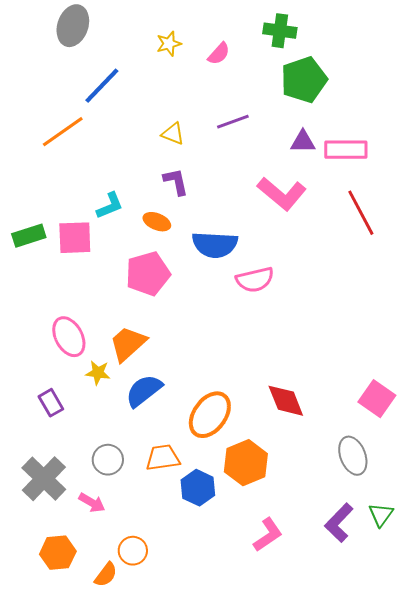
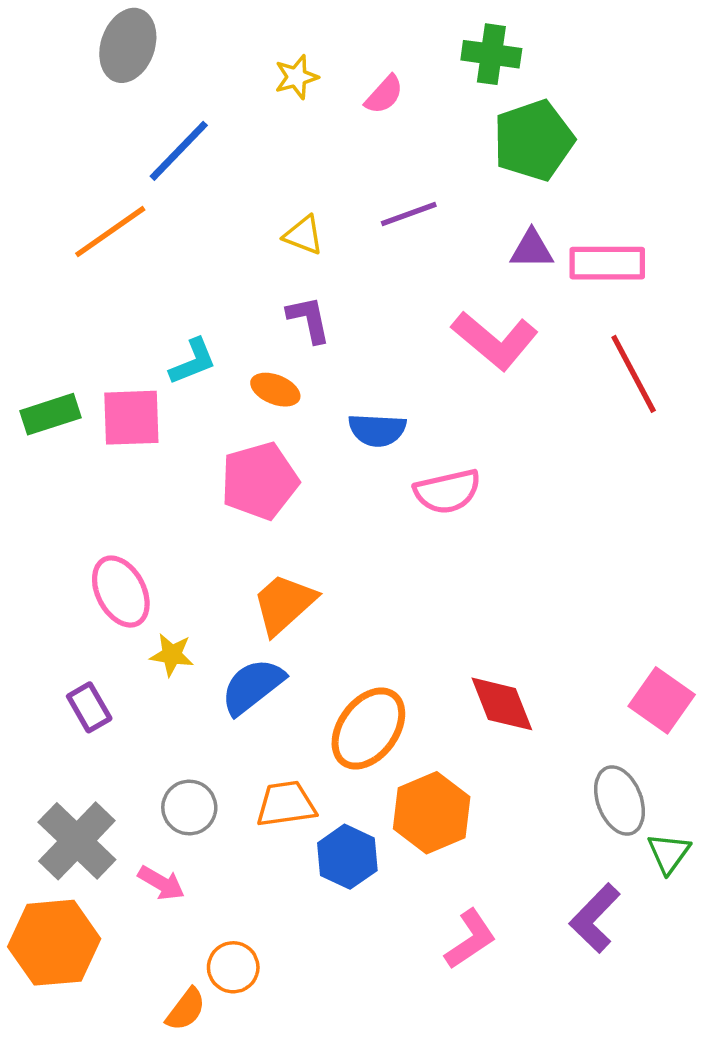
blue semicircle: (215, 245) -> (377, 430), size x0.7
orange trapezoid: (128, 344) -> (284, 604), moved
green triangle: (381, 515) -> (669, 853), moved
orange hexagon: (58, 553) -> (54, 943), moved, size x1.4

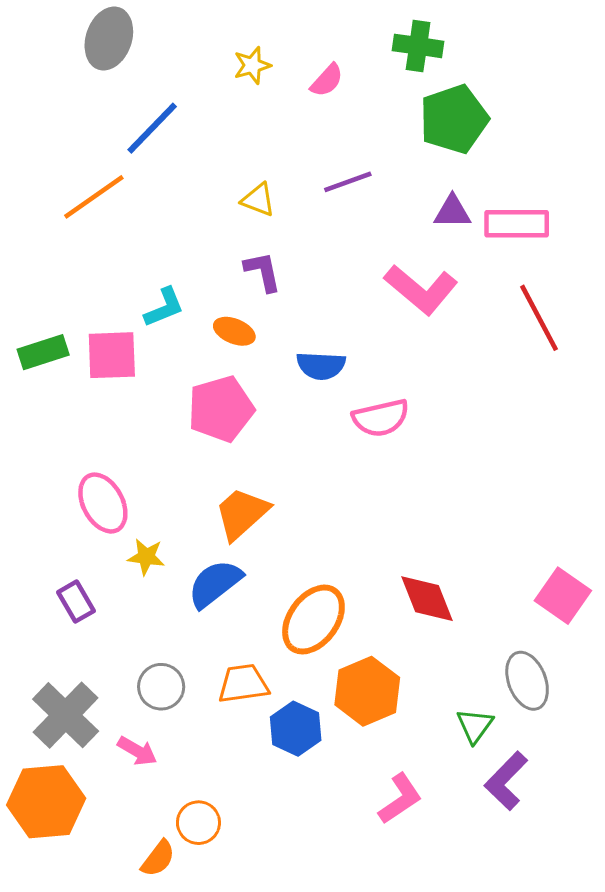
green triangle: (669, 853) -> (475, 726), moved

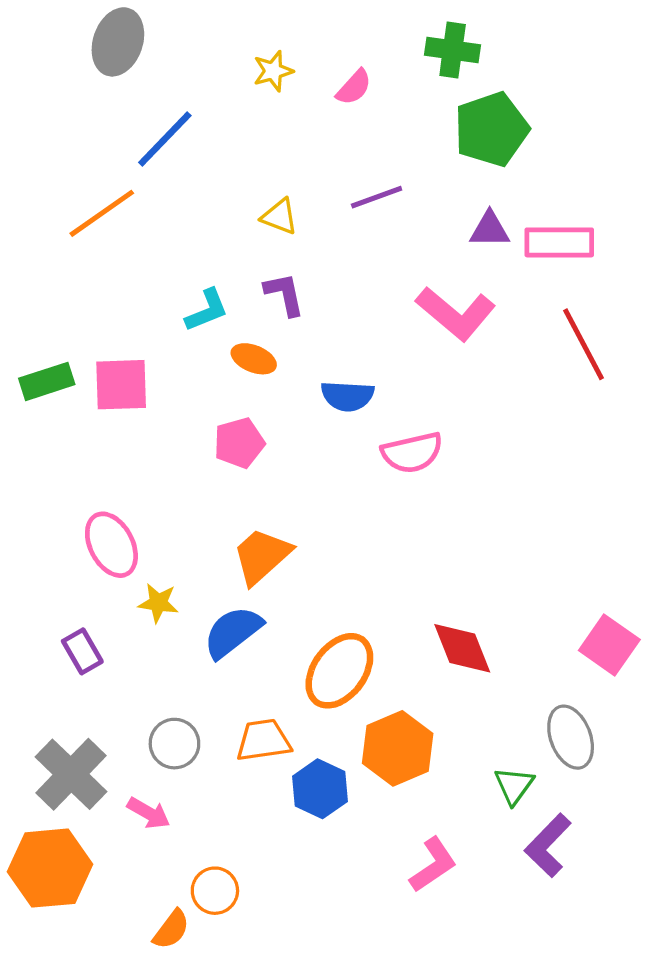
cyan L-shape: (164, 307) -> (207, 310), moved
pink pentagon: (221, 409) -> (239, 443), size x0.7

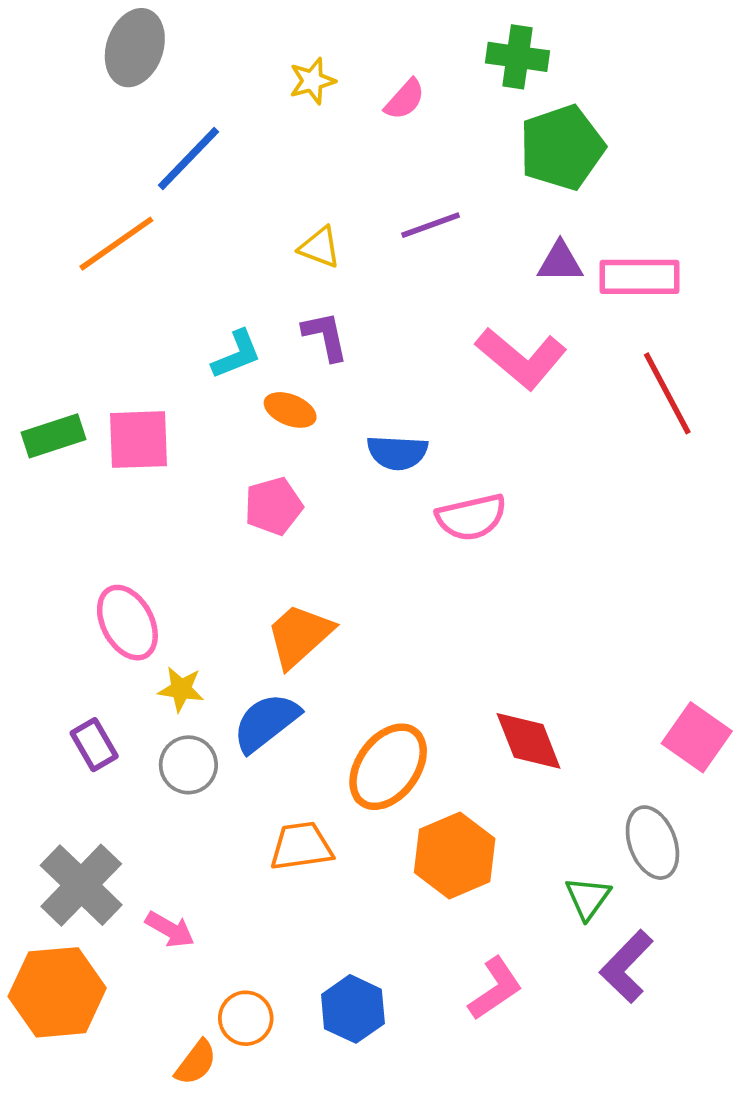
gray circle: (174, 744) -> (188, 765), moved
blue hexagon: (320, 789) -> (353, 1009), moved

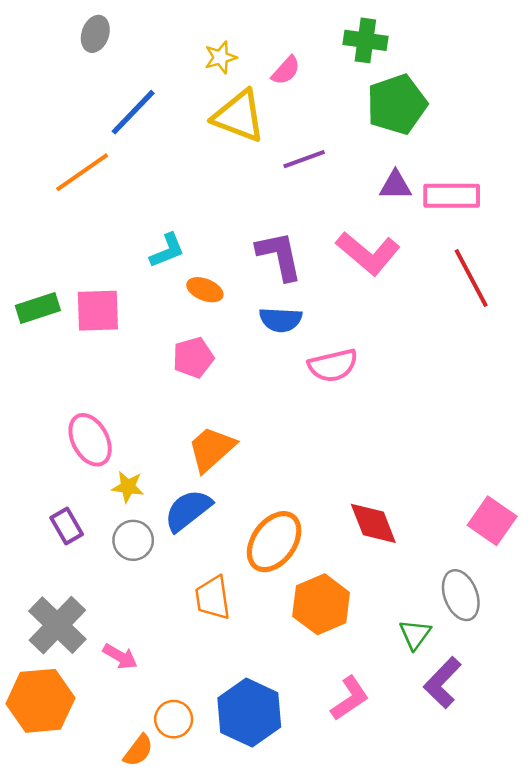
gray ellipse: (135, 48) -> (95, 34), size x0.7
yellow triangle: (320, 247) -> (239, 116), moved, size x1.8
purple L-shape: (325, 336) -> (279, 256), moved, size x1.4
orange trapezoid: (301, 846) -> (213, 598), turned -90
blue hexagon: (353, 1009) -> (249, 713), size x1.4

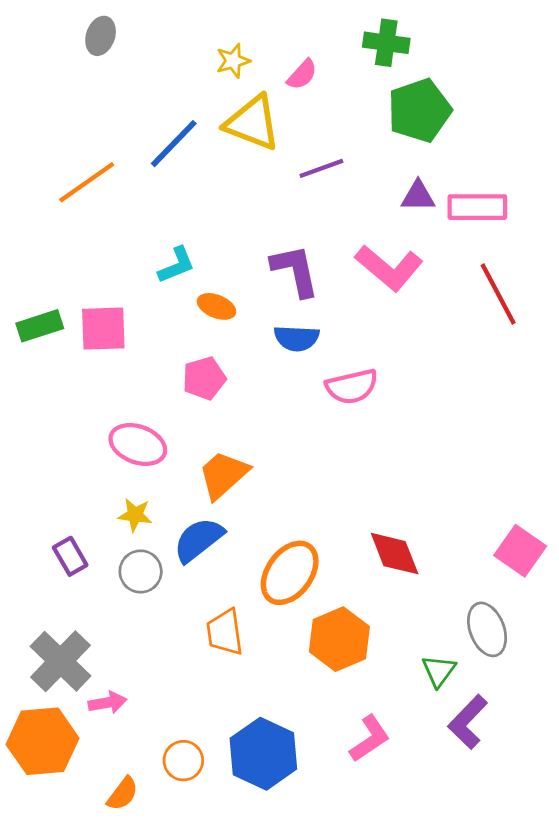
blue line: (133, 112) -> (174, 144), moved
pink ellipse: (90, 440) -> (138, 444), moved, turned -42
pink arrow: (120, 656) -> (107, 703), moved, turned -40
orange semicircle: (138, 750) -> (123, 794), moved

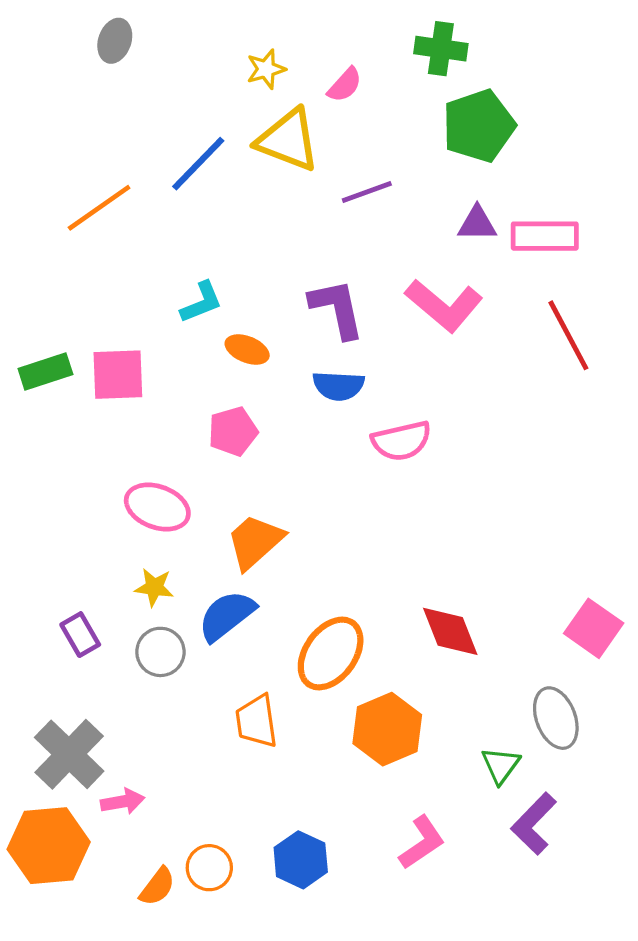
blue hexagon: (263, 754) -> (301, 860), size x0.7
orange semicircle: (123, 794) -> (157, 887), moved

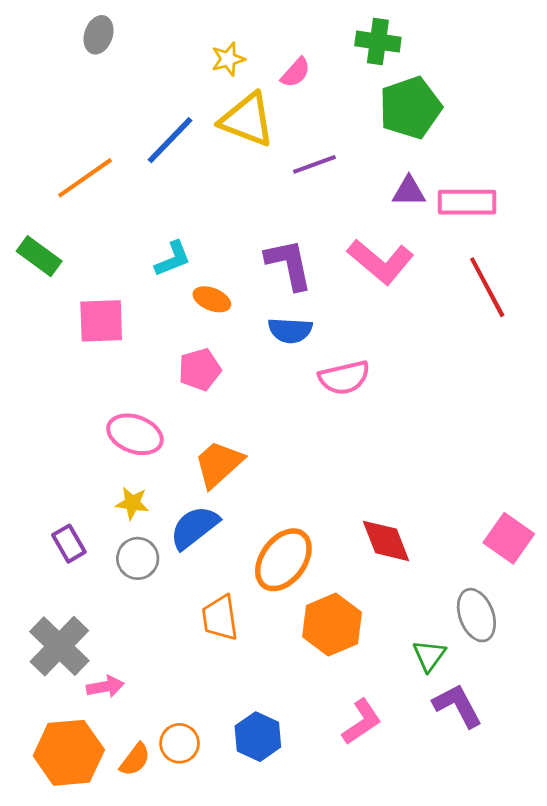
green rectangle: (45, 372) -> (39, 256), moved, turned 54
purple L-shape: (534, 824) -> (458, 706), turned 108
orange hexagon: (49, 846) -> (69, 753), moved

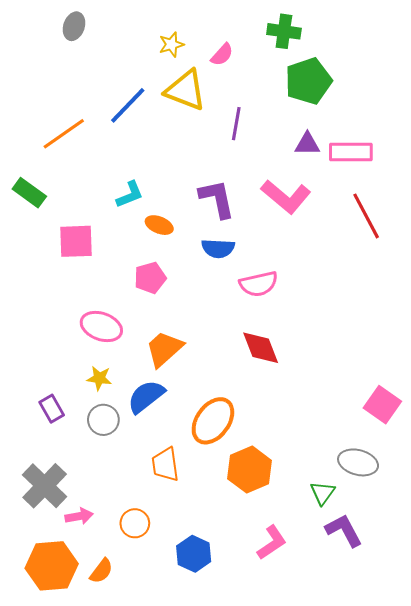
purple line: (314, 164) -> (236, 124), turned -60
red diamond: (386, 541) -> (261, 348), moved
gray ellipse: (476, 615) -> (358, 462), turned -54
orange circle: (180, 743) -> (135, 523), moved

